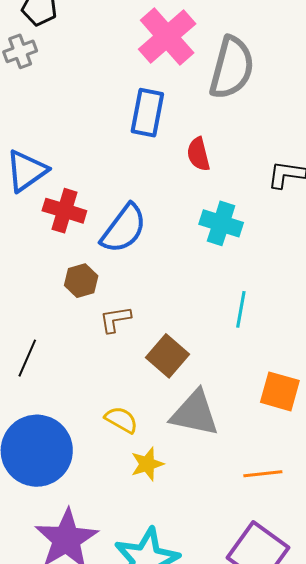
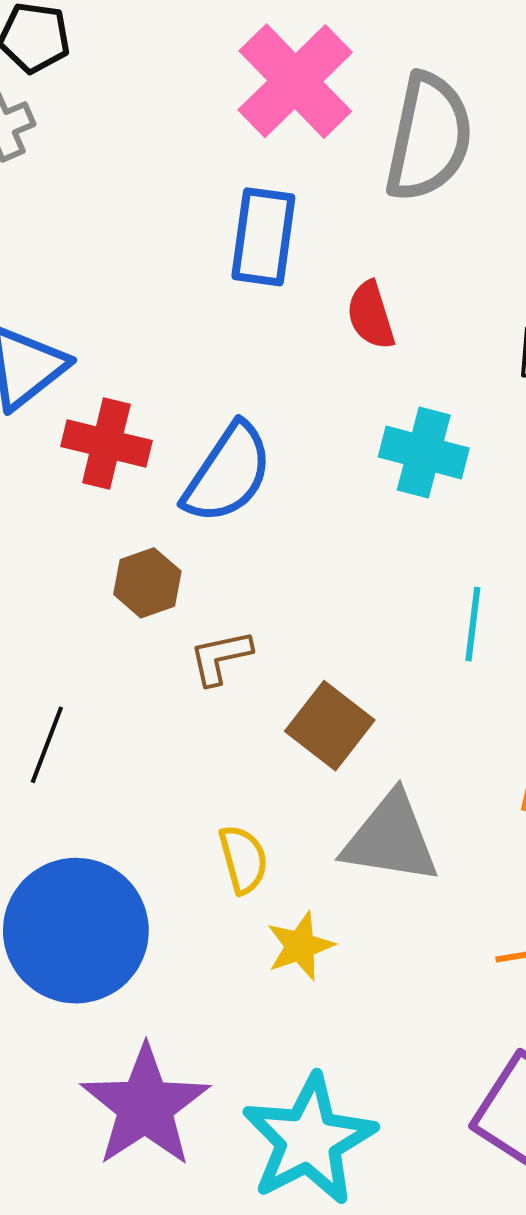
yellow semicircle: (121, 420) -> (243, 859), turned 48

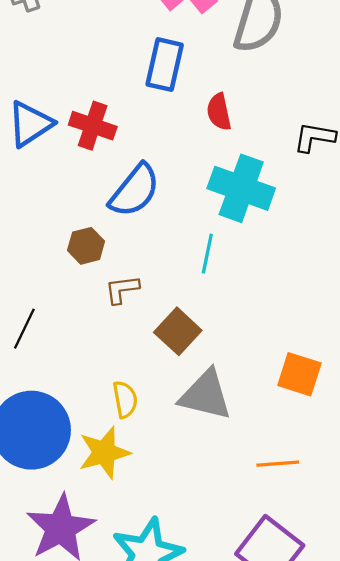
red cross: (106, 443) -> (93, 126), moved
cyan cross: (424, 452) -> (241, 188), size x1.4
cyan line: (473, 624) -> (207, 254), moved
yellow star: (300, 946) -> (104, 453), moved, size x1.4

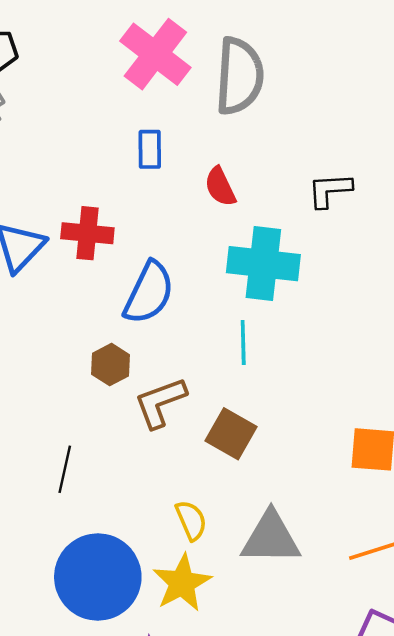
blue rectangle: (165, 65) -> (150, 149), size x0.7
brown L-shape: (122, 289) -> (160, 402), size x1.4
gray triangle: (206, 395) -> (271, 538), moved

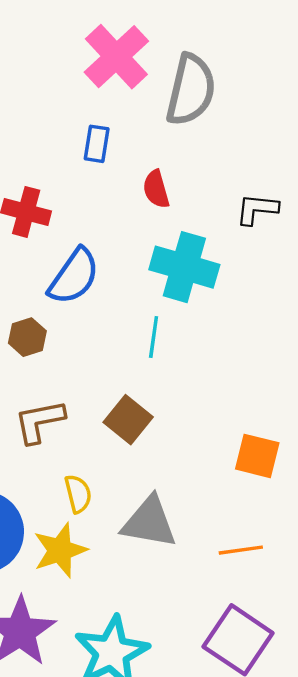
brown L-shape: (160, 402) -> (39, 421), moved

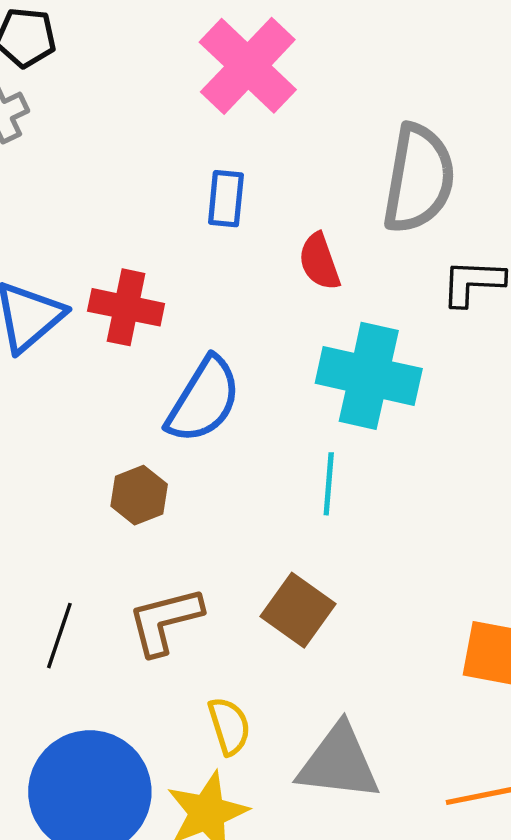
gray semicircle: (191, 90) -> (419, 179), moved

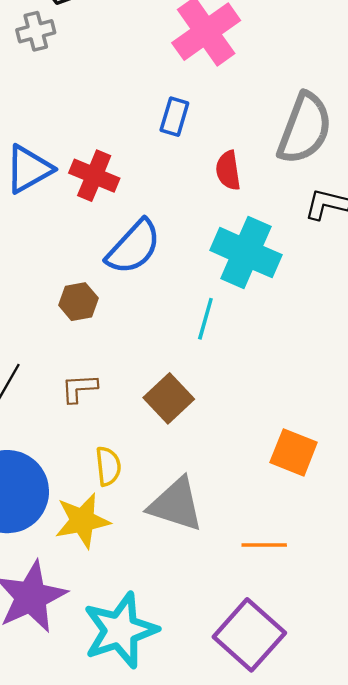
brown L-shape: (165, 621) -> (79, 388), size x0.7

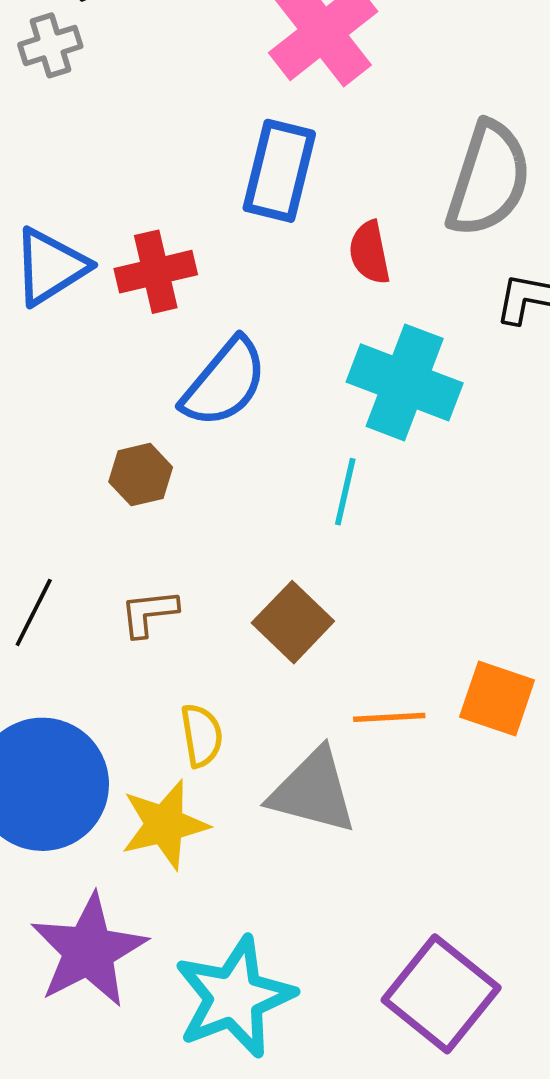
blue rectangle: (174, 117) -> (279, 171), size x1.6
red cross: (94, 176) -> (156, 272), turned -33
orange line: (264, 545) -> (389, 717), moved

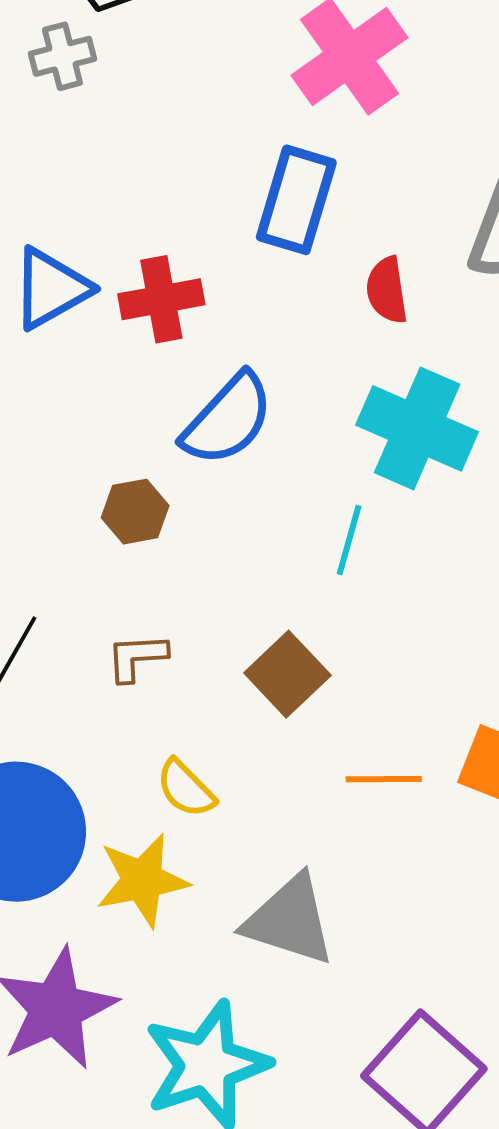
yellow semicircle: (202, 735) -> (186, 789), turned 142
gray triangle: (313, 791) -> (290, 920), moved

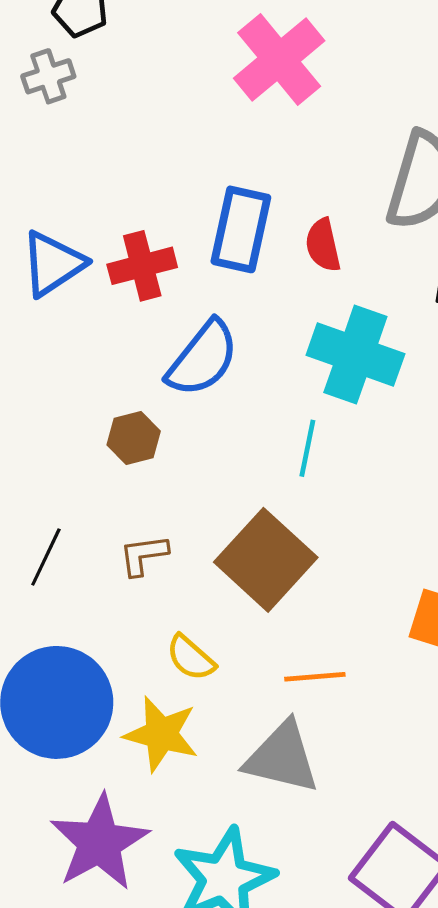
blue rectangle: (296, 200) -> (241, 229), moved
brown square: (287, 674) -> (266, 560), size x1.5
orange line: (384, 779) -> (315, 677), moved
yellow star: (142, 880) -> (161, 734), turned 30

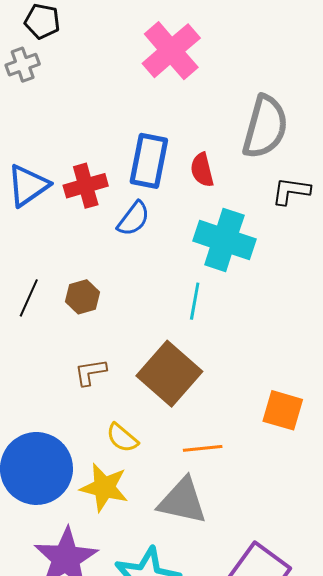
blue semicircle: (203, 358) -> (133, 219), moved, size x0.7
black line: (46, 557) -> (29, 298), moved

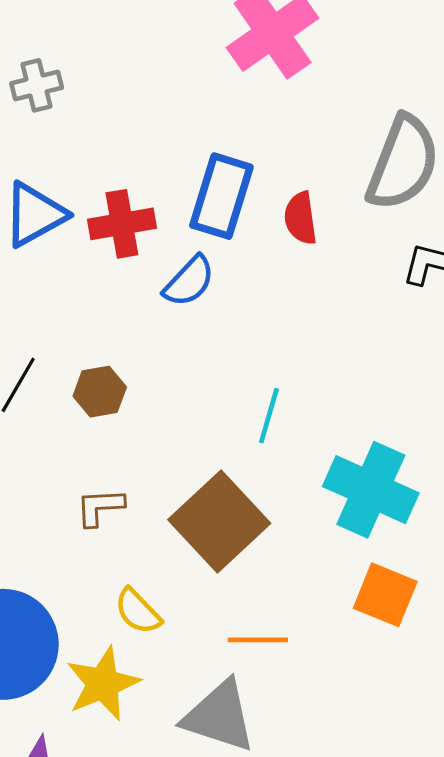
gray cross: (23, 65) -> (37, 85), moved
cyan cross: (224, 240) -> (371, 490), moved
yellow star: (104, 487) -> (103, 684), turned 30

